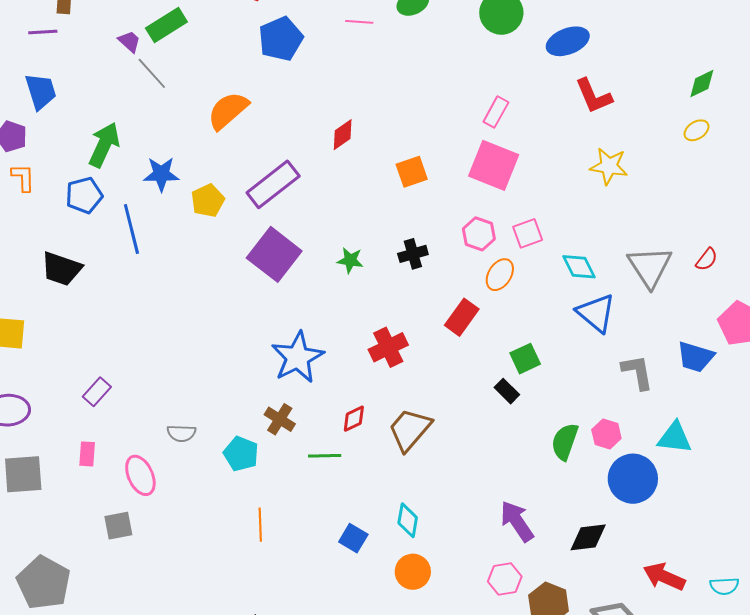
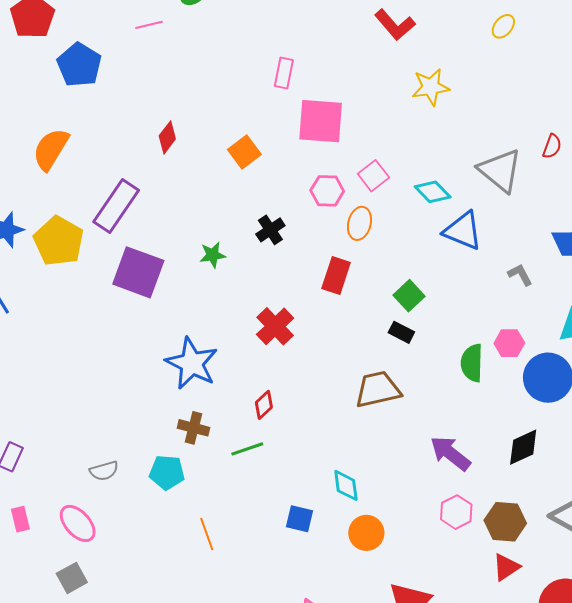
pink rectangle: (496, 112) -> (284, 73), moved
yellow pentagon: (208, 201) -> (59, 241), size x1.5
gray L-shape: (637, 372) -> (520, 275), size x0.7
brown trapezoid: (410, 430) -> (378, 389), moved, turned 54

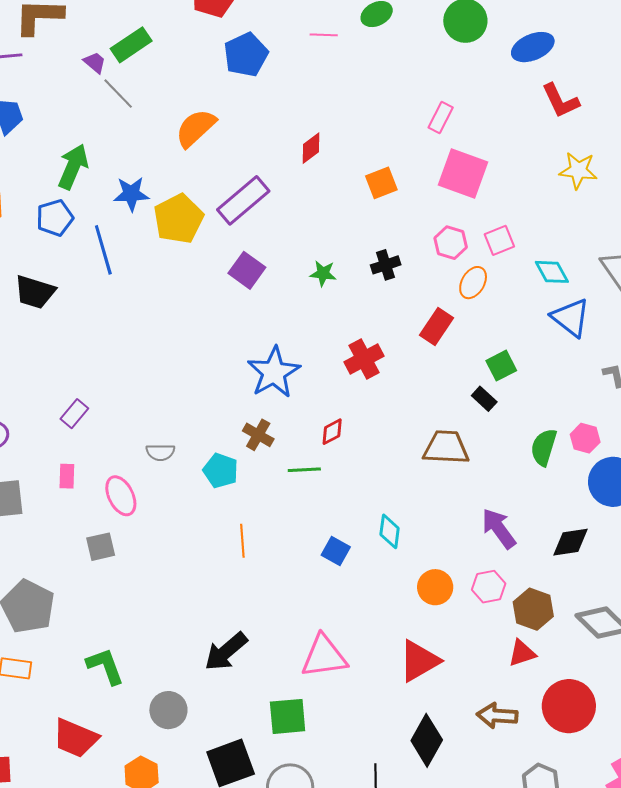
purple square: (138, 272) -> (247, 270), size x0.7
orange circle: (366, 533) -> (435, 587), moved

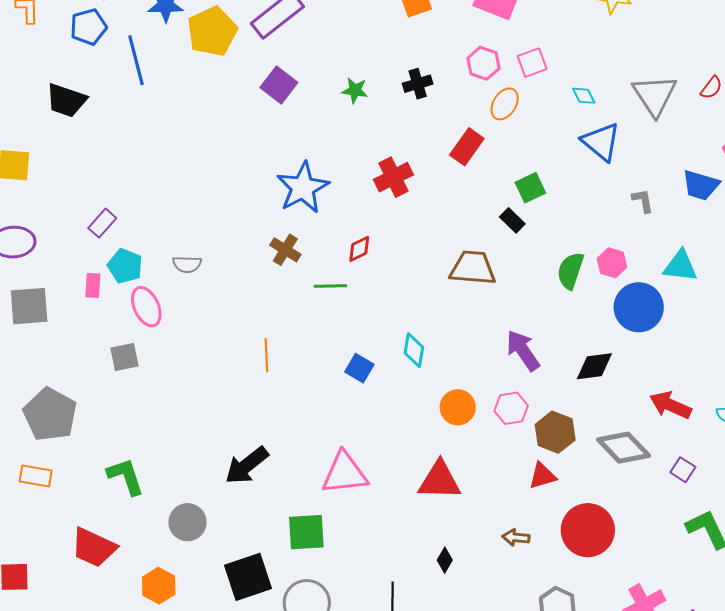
cyan diamond: (552, 272) -> (584, 96), size x0.7
cyan pentagon: (221, 471) -> (125, 266), moved
red triangle: (419, 661) -> (440, 480), turned 30
brown arrow: (497, 716) -> (516, 537), size x0.7
black diamond: (427, 740) -> (445, 560), size x0.5

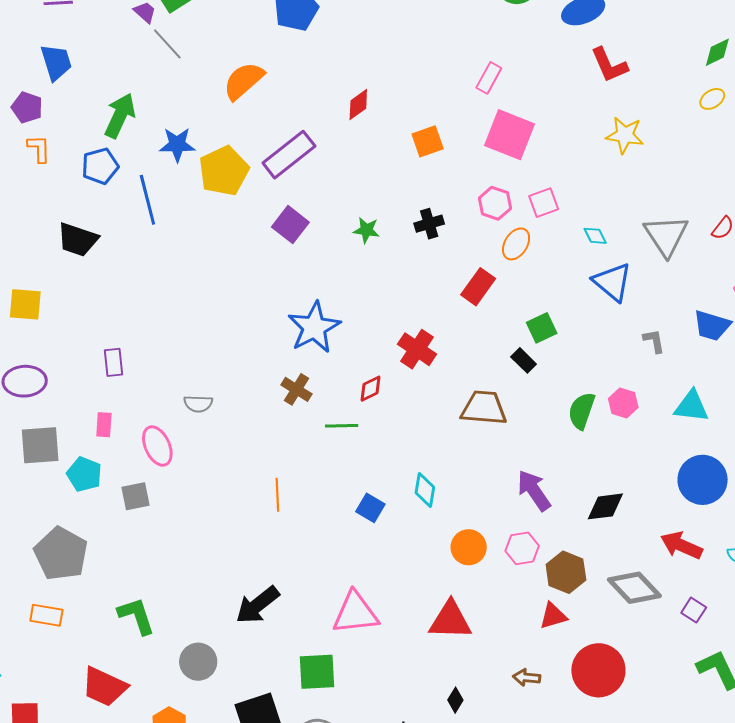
red cross: (393, 177) -> (417, 349), moved, turned -30
purple rectangle: (102, 223) -> (113, 362), turned -48
cyan pentagon: (125, 266) -> (84, 474), moved
blue circle: (639, 307) -> (703, 480), moved

